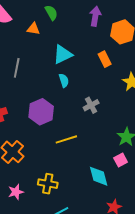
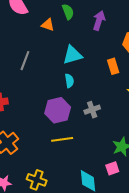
purple arrow: (95, 16) -> (99, 21), moved
purple hexagon: (41, 112) -> (58, 110), moved

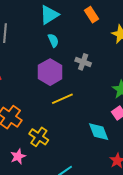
gray cross: (92, 110) -> (83, 62), turned -35
yellow cross: (37, 180) -> (39, 137), moved, turned 30

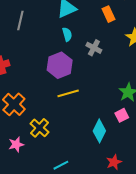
gray cross: (83, 62) -> (94, 48), moved
cyan diamond: (99, 132) -> (99, 131), turned 40

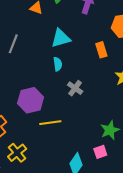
gray cross: (94, 48) -> (75, 88), moved
purple hexagon: (60, 65) -> (31, 100), moved

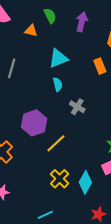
yellow line: (50, 123) -> (56, 143), turned -30
yellow cross: (17, 153) -> (60, 179), moved

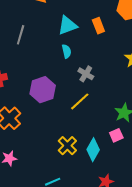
orange rectangle: (100, 66) -> (98, 26), moved
yellow line: (56, 143) -> (80, 101), moved

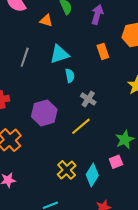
cyan triangle: (67, 25) -> (59, 54), moved

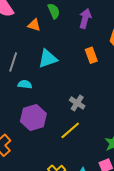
cyan semicircle: (70, 76) -> (25, 84), moved, turned -72

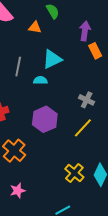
purple arrow: (85, 18) -> (85, 31), moved
cyan semicircle: (25, 84) -> (40, 80), moved

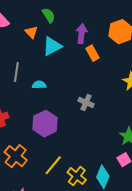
orange triangle: (35, 27) -> (31, 32), turned 40
cyan triangle: (52, 59) -> (52, 46), moved
yellow line: (83, 128) -> (53, 165), moved

